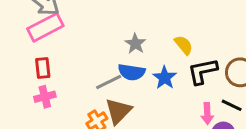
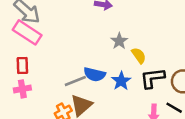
pink rectangle: (45, 27) -> (27, 32), turned 56
gray star: (135, 44) -> (119, 41), moved

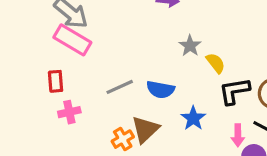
red rectangle: (22, 65) -> (56, 81), moved
gray line: (75, 81) -> (120, 87), moved
blue star: (121, 81) -> (193, 118), moved

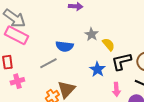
blue semicircle: (160, 89) -> (64, 46), moved
blue star: (193, 118) -> (97, 69), moved
pink arrow: (238, 135) -> (116, 89), moved

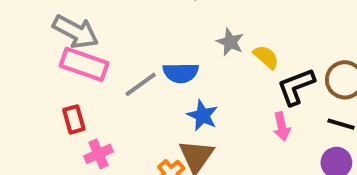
gray line: (48, 63) -> (141, 84), moved
blue star: (97, 69) -> (203, 116), moved
pink arrow: (116, 89) -> (282, 126), moved

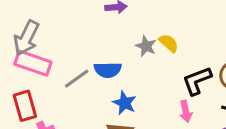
gray arrow: (76, 32) -> (26, 38), turned 88
yellow semicircle: (266, 57) -> (169, 43), moved
red rectangle: (74, 119) -> (25, 106), size x1.4

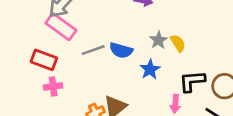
blue star: (125, 103) -> (150, 69), moved
red rectangle: (25, 106) -> (44, 60), turned -70

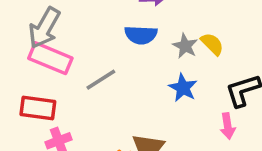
blue semicircle: (121, 50) -> (141, 35), moved

